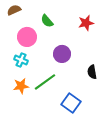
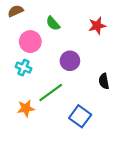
orange star: (21, 86) -> (26, 108), moved

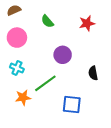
pink circle: (30, 42) -> (17, 38), moved
cyan cross: (23, 68) -> (17, 68), moved
blue square: (80, 116) -> (72, 105), turned -30

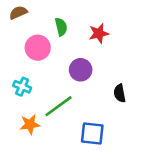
green semicircle: (47, 21) -> (61, 27), turned -152
red star: (87, 23) -> (99, 33), moved
pink circle: (17, 38) -> (38, 48), moved

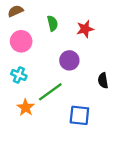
pink circle: (38, 48) -> (21, 41), moved
orange star: (30, 124) -> (26, 108), turned -30

